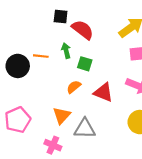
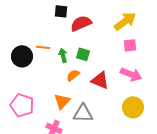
red semicircle: (83, 30) -> (81, 23), turned -60
green arrow: (66, 51) -> (63, 55), moved
pink pentagon: (18, 120) -> (22, 105), turned -30

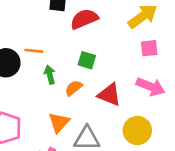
green arrow: (63, 55) -> (50, 75), moved
yellow circle: (133, 107) -> (137, 130), moved

